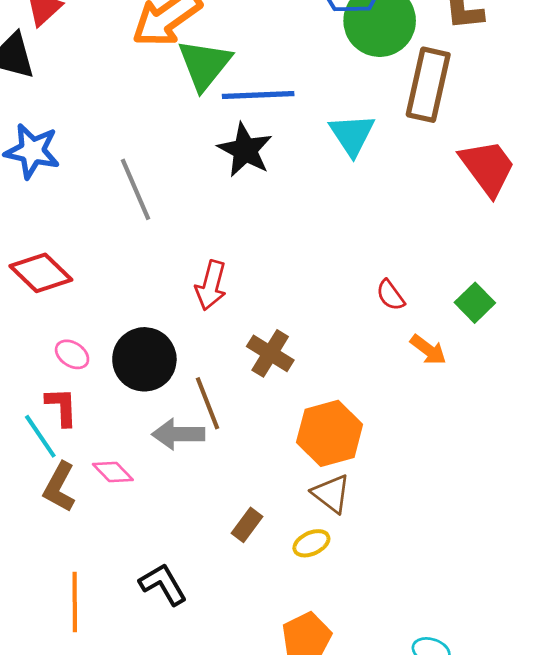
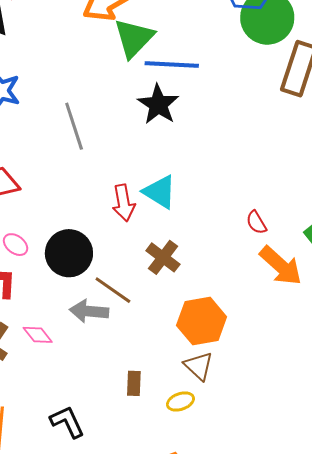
cyan triangle: (352, 135) -> (160, 192), moved, turned -30
red arrow: (211, 285) -> (124, 203), turned -30
orange arrow: (428, 350) -> (281, 266), size x1.6
brown line: (208, 403) -> (113, 290), turned -39
brown rectangle: (247, 525) -> (134, 383), turned -40

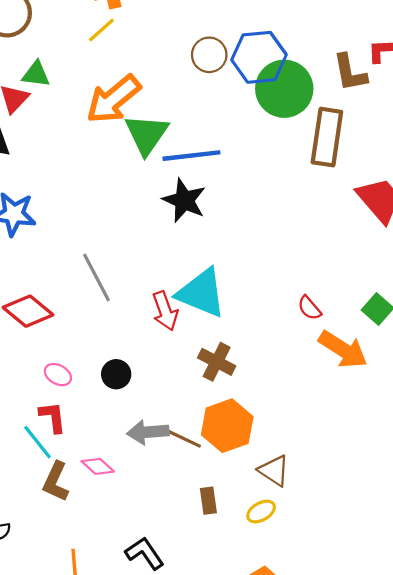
gray line: (74, 126) -> (97, 278), moved
cyan triangle: (160, 192) -> (201, 293), size x1.4
black circle: (69, 253) -> (116, 374), size x0.6
brown line: (113, 290) -> (181, 437), moved
orange hexagon: (202, 321) -> (227, 426), moved

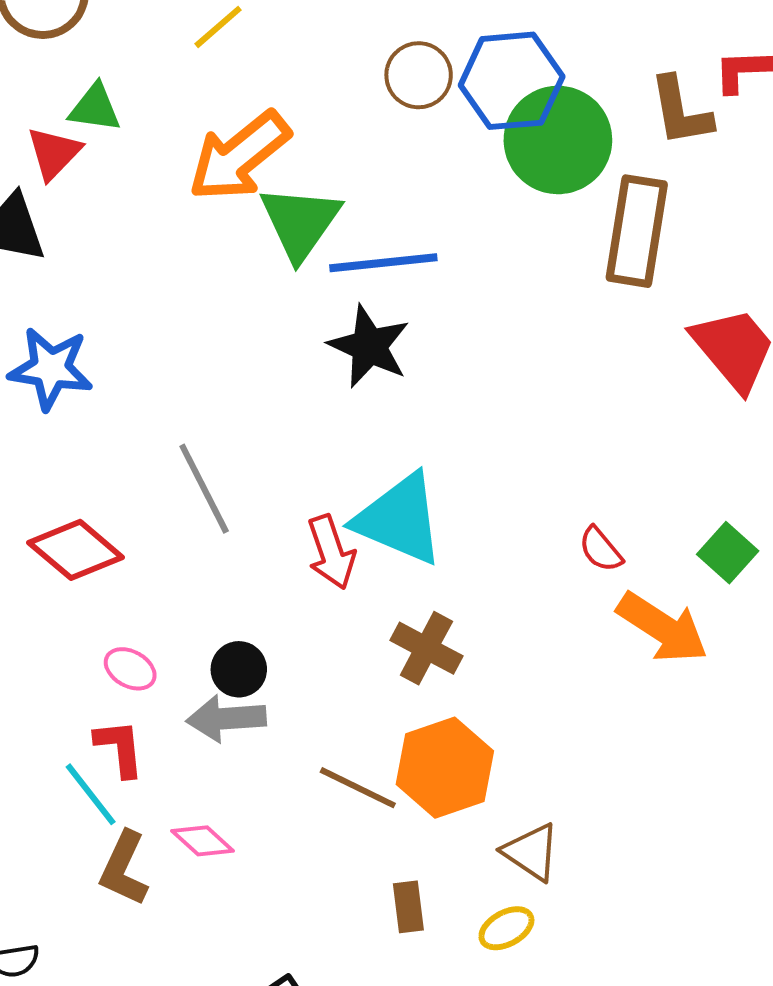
gray arrow: (148, 432) -> (226, 718), moved

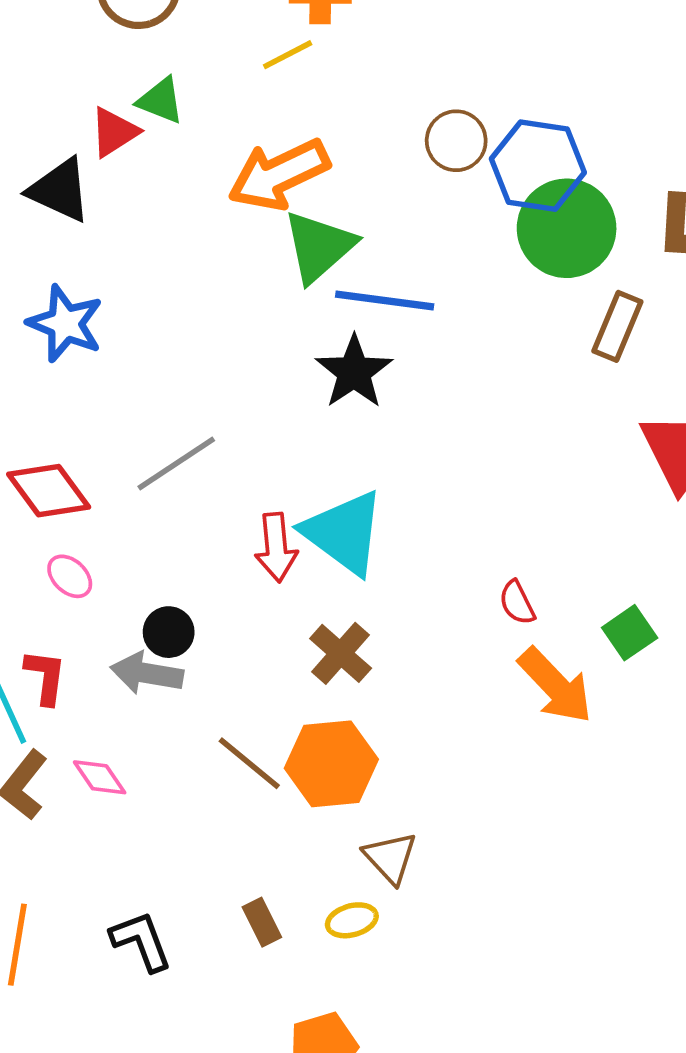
brown rectangle: (637, 231) -> (617, 326), size x0.7
gray line: (204, 489) -> (176, 463), turned 70
pink ellipse: (130, 669) -> (70, 576), moved
brown rectangle: (408, 907) -> (262, 922), moved, turned -33

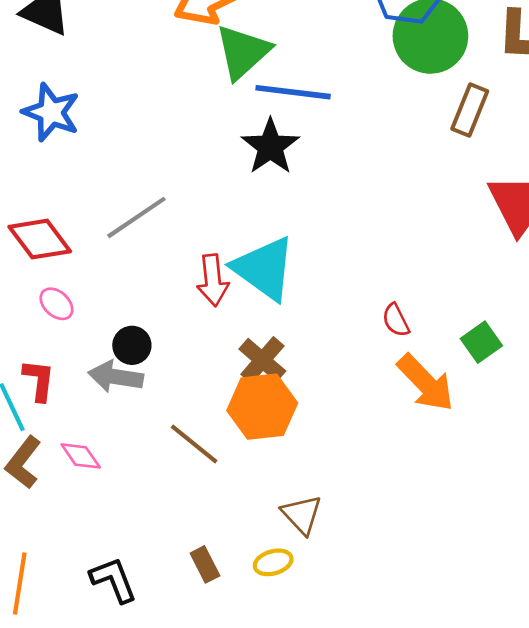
orange hexagon: (331, 764) -> (262, 407), moved

